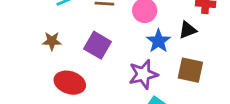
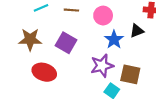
brown star: (52, 41) -> (30, 39), size x1.5
brown square: (190, 70) -> (130, 74), moved

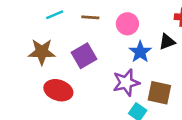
purple square: (66, 43) -> (84, 56), turned 30

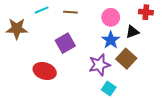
pink circle: (127, 24) -> (111, 17), moved
brown star: (42, 52) -> (17, 29), moved
brown square: (159, 93) -> (126, 59), moved, turned 30

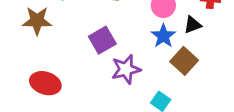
purple star: (99, 65) -> (126, 69), moved
red ellipse: (45, 71) -> (45, 83), moved

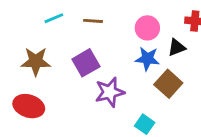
brown star: (37, 21) -> (36, 61), moved
blue star: (163, 36) -> (147, 59), turned -30

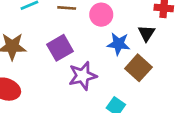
pink circle: (147, 28) -> (101, 15), moved
black triangle: (177, 47) -> (146, 33), turned -36

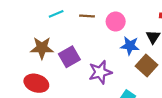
purple square: (60, 48) -> (69, 57), moved

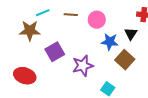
brown star: (42, 48) -> (30, 31), moved

